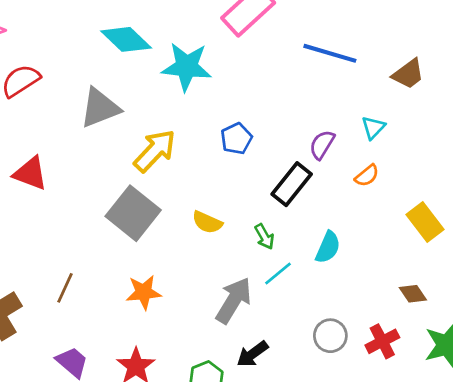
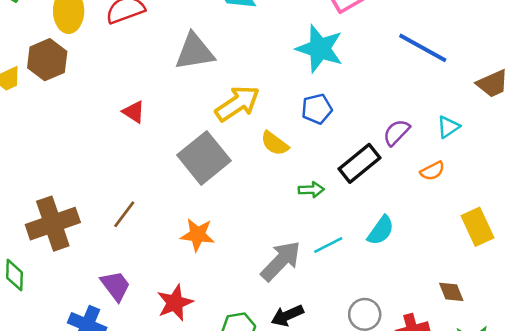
cyan star: (187, 67) -> (320, 49), moved
red triangle: (30, 173) -> (134, 112), moved, size x0.7
yellow semicircle: (207, 222) -> (275, 143), moved
green arrow: (264, 237) -> (311, 190), moved, turned -75

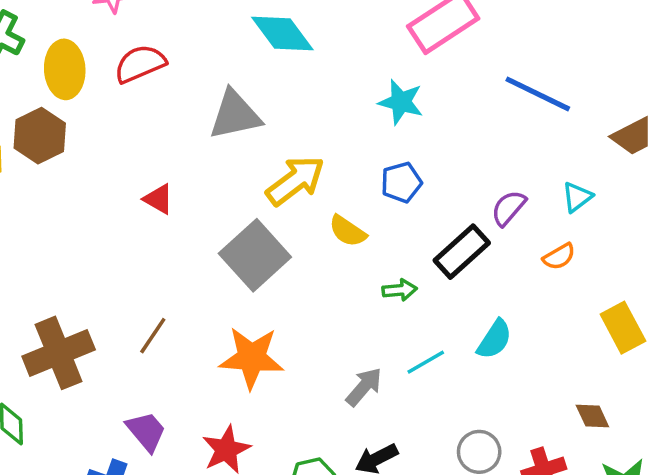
cyan star: (320, 49) -> (401, 102), size x0.7
orange star: (198, 235) -> (252, 358), size x1.4
gray arrow: (281, 261) -> (364, 387), size x0.7

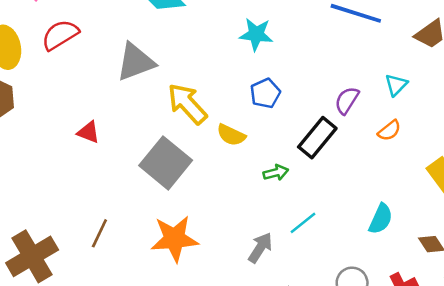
yellow arrow: (295, 181) -> (187, 104), turned -87
cyan semicircle: (495, 339) -> (381, 219), moved

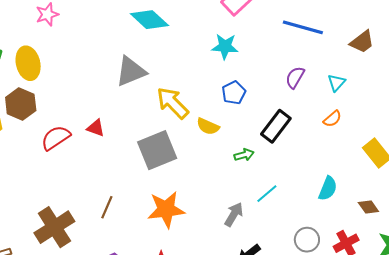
red semicircle: (60, 35) -> (56, 138), moved
purple semicircle: (347, 100) -> (295, 77), moved
gray square: (166, 163) -> (157, 150), turned 30

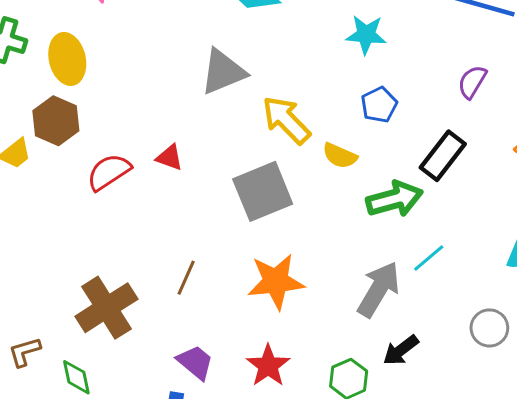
green arrow: (244, 155) -> (395, 199), size x1.8
gray arrow: (234, 214) -> (379, 289), size x1.5

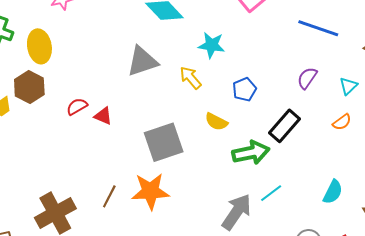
cyan star: (366, 35) -> (212, 45), moved
yellow arrow: (286, 120) -> (191, 78), moved, size x0.7
red semicircle: (109, 172) -> (77, 106), moved, size x0.7
orange star: (276, 281) -> (150, 191), moved

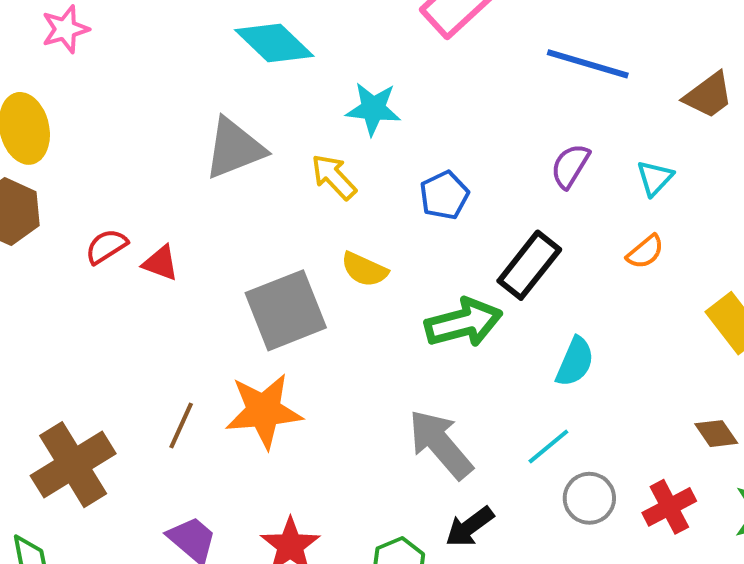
yellow semicircle: (216, 122) -> (364, 269), moved
cyan semicircle: (333, 192) -> (575, 362), moved
cyan line: (271, 193) -> (548, 446), moved
gray arrow: (237, 212) -> (440, 444), turned -72

